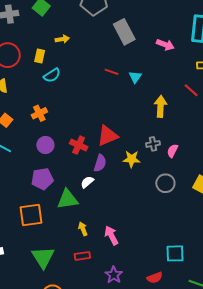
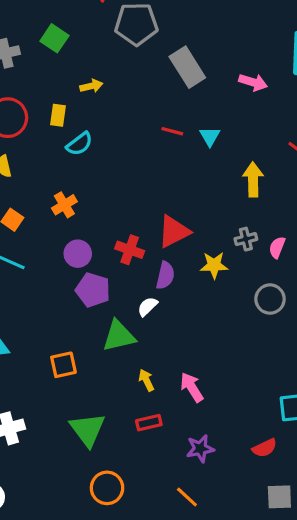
purple pentagon: (42, 179) -> (93, 290), moved, turned 30
orange square: (31, 215) -> (63, 365), size x0.7
purple star: (114, 275) -> (200, 449), turned 30

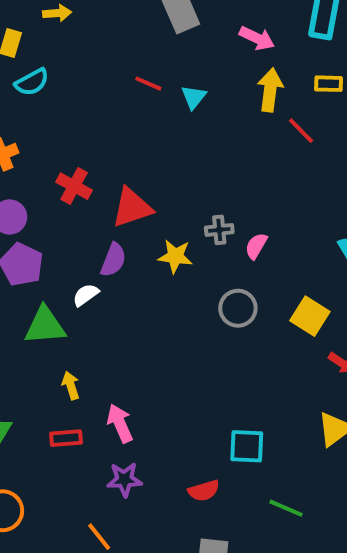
yellow arrow: (253, 180) -> (270, 90), moved
red cross: (130, 250) -> (74, 186), moved
pink arrow: (192, 387) -> (120, 423), moved

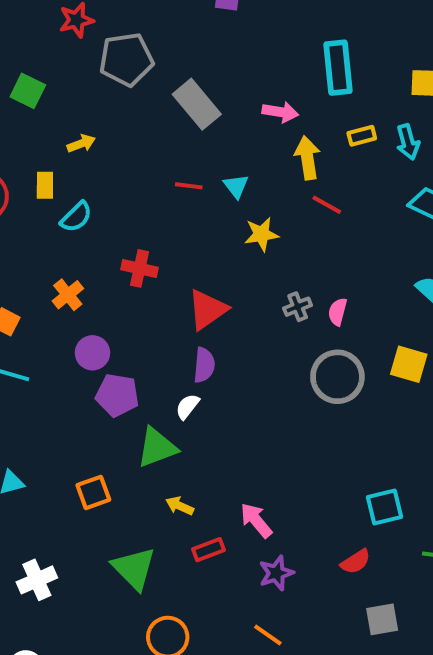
red line: (301, 131) -> (327, 205), moved
red cross: (74, 186) -> (139, 268), moved
yellow star: (175, 256) -> (261, 234), moved
gray circle: (238, 308) -> (337, 377), size x1.4
yellow arrow: (71, 385) -> (180, 506), moved, turned -32

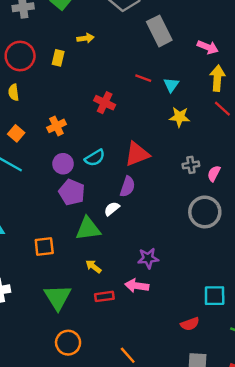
cyan semicircle: (76, 217) -> (95, 158), moved
red cross: (139, 268) -> (105, 103), moved
pink arrow: (256, 520) -> (137, 286), turned -55
purple star: (276, 573) -> (148, 258), moved

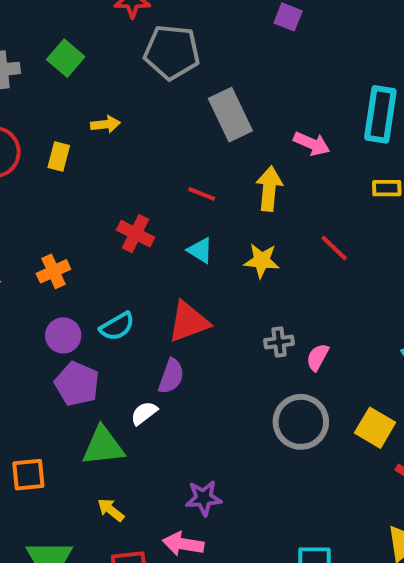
yellow arrow: (217, 78) -> (269, 189), moved
cyan triangle: (171, 85) -> (200, 250), moved, turned -35

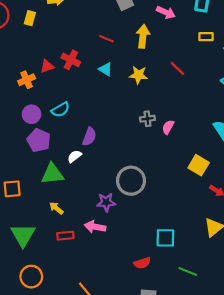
red triangle: (189, 322) -> (47, 66), moved, size x0.6
gray circle: (301, 422) -> (131, 181), moved

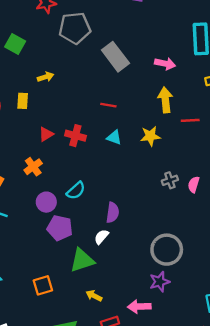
yellow arrow: (143, 36) -> (165, 100), moved
red triangle: (47, 66) -> (46, 134), moved
red line: (177, 69) -> (190, 120), turned -35
purple star: (106, 202) -> (160, 282), moved

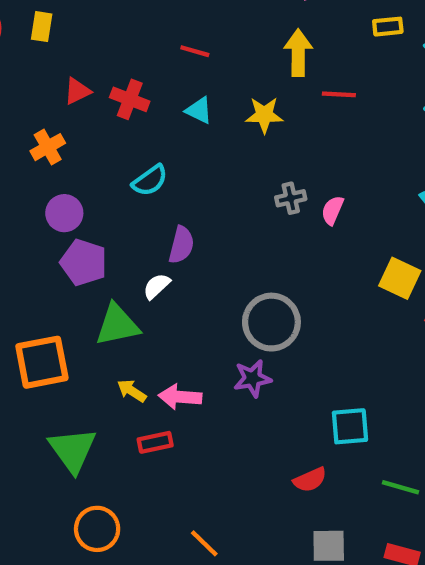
cyan semicircle: (76, 191) -> (150, 180), moved
orange square: (43, 285) -> (42, 362), size x1.5
pink arrow: (139, 307) -> (180, 397), moved

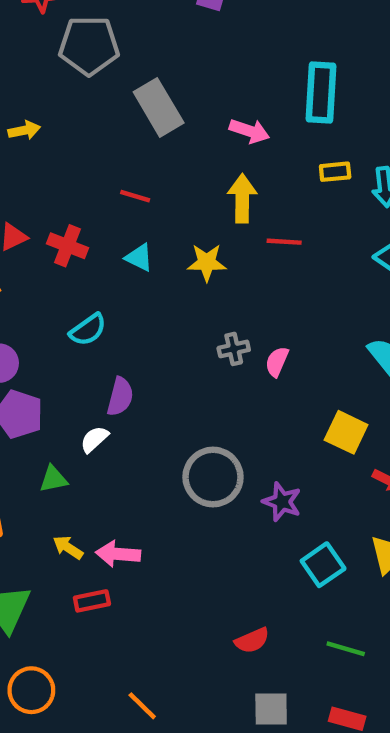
green triangle: (117, 325) -> (53, 479), size x0.6
purple star: (252, 378) -> (282, 502), moved, turned 30
cyan square: (350, 426) -> (323, 565), moved, turned -30

